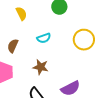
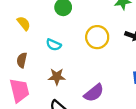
cyan semicircle: (44, 38) -> (54, 45), turned 56

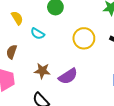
cyan semicircle: (54, 45) -> (38, 34), moved
purple semicircle: (94, 93) -> (68, 76), moved

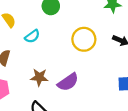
cyan semicircle: (38, 34) -> (32, 36), turned -64

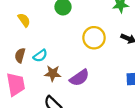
cyan semicircle: (32, 36) -> (40, 56), moved

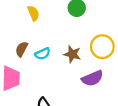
brown star: (53, 73) -> (72, 54), moved
purple semicircle: (79, 78) -> (92, 78), moved

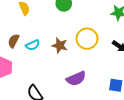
purple semicircle: (92, 78) -> (76, 79), moved

